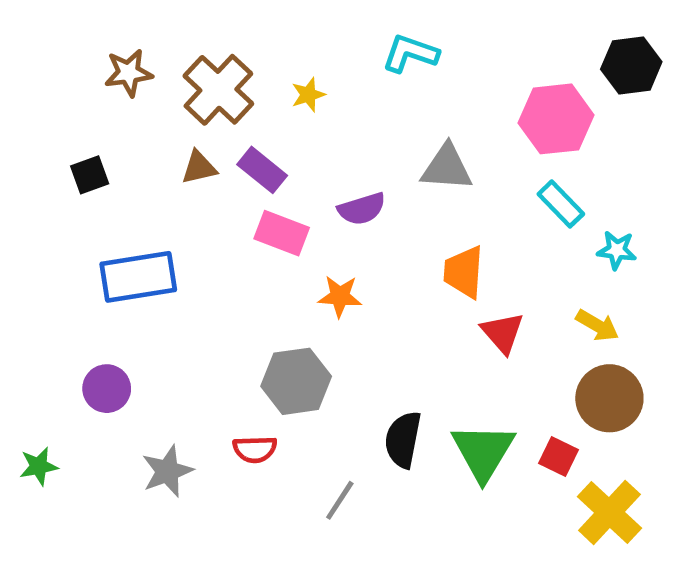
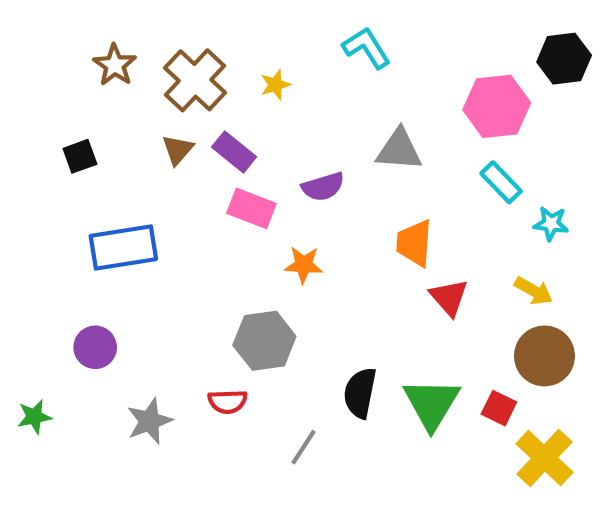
cyan L-shape: (410, 53) -> (366, 48), turned 39
brown star: (129, 73) -> (115, 65), turned -30
brown triangle: (199, 168) -> (178, 150), turned -36

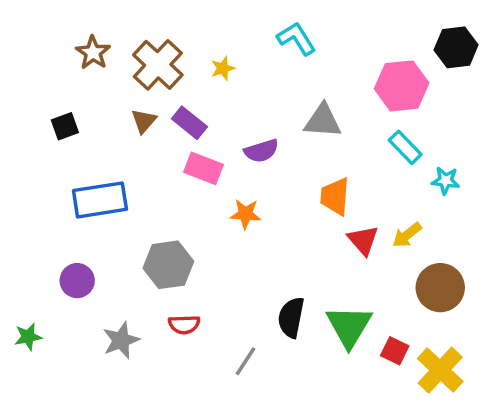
yellow arrow: (534, 291) -> (407, 235), moved, turned 112
gray hexagon: (264, 341) -> (168, 265), moved
red square: (499, 408) -> (395, 351), moved

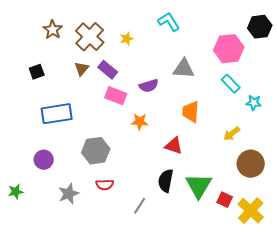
red triangle: (363, 240) -> (174, 146), moved, turned -30

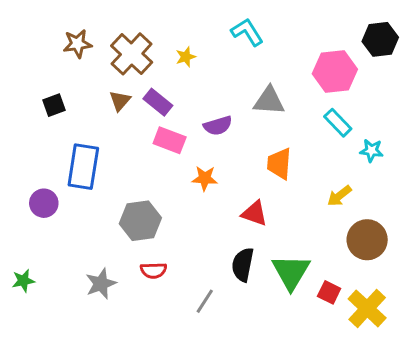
brown star: (53, 30) -> (77, 44), turned 30
blue rectangle: (57, 114) -> (83, 167), turned -72
purple circle: (44, 160) -> (44, 203), moved

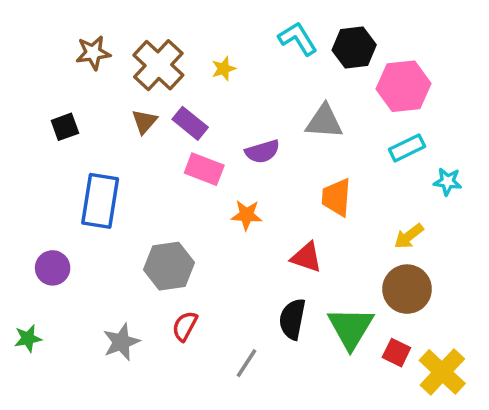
black hexagon: (380, 39) -> (354, 47), moved
cyan rectangle: (338, 123) -> (407, 148), turned -72
purple circle: (44, 203) -> (53, 268), moved
brown circle: (367, 240) -> (407, 289), moved
red semicircle: (154, 270) -> (185, 326), turned 120

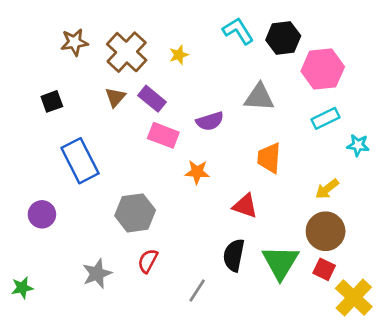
blue rectangle: (100, 201) -> (80, 161), turned -36
green star: (28, 338) -> (22, 288), moved
red square: (396, 353) -> (324, 269), moved

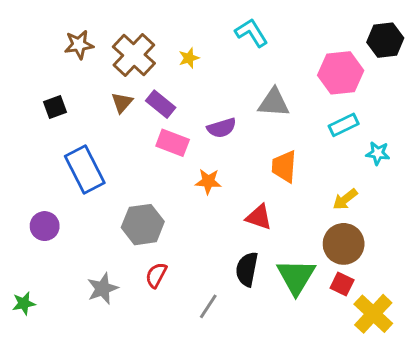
black hexagon: (283, 38) -> (385, 40), moved

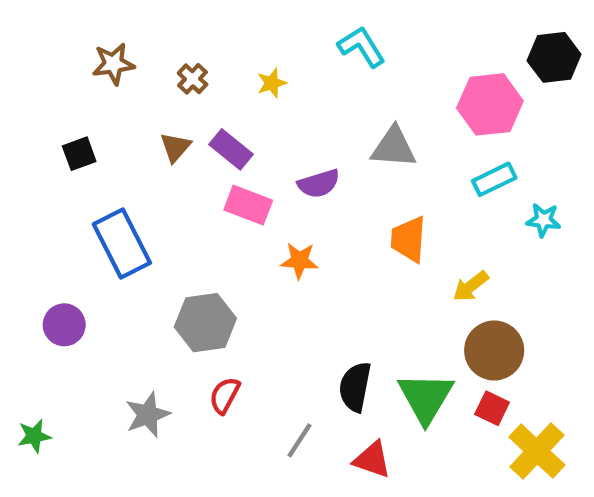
brown cross: (134, 55) -> (193, 79), size x0.5
yellow arrow: (345, 199) -> (471, 286), moved
red triangle: (259, 217) -> (372, 460), moved

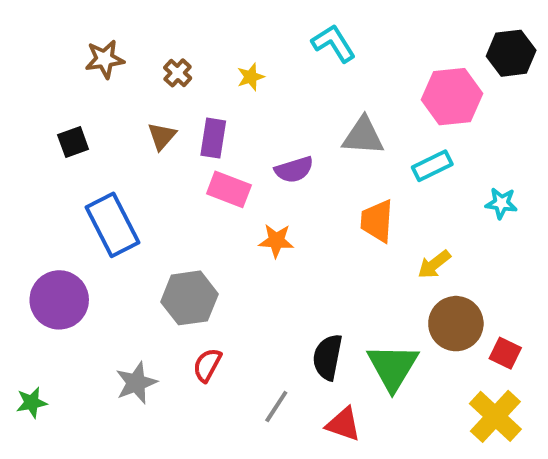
purple rectangle: (231, 149) -> (213, 138), turned 60
cyan rectangle: (494, 179) -> (432, 166), moved
purple circle: (64, 325) -> (59, 300), size x1.5
red square: (492, 408) -> (505, 353), moved

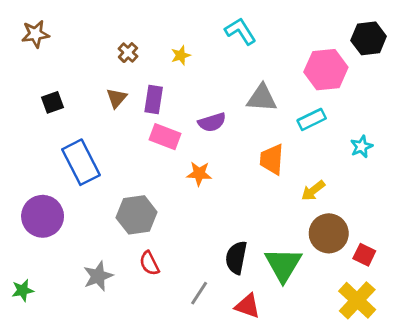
brown star: (105, 59) -> (35, 34), moved
cyan star: (501, 203) -> (361, 147), turned -30
red semicircle: (207, 365) -> (149, 263), turned -55

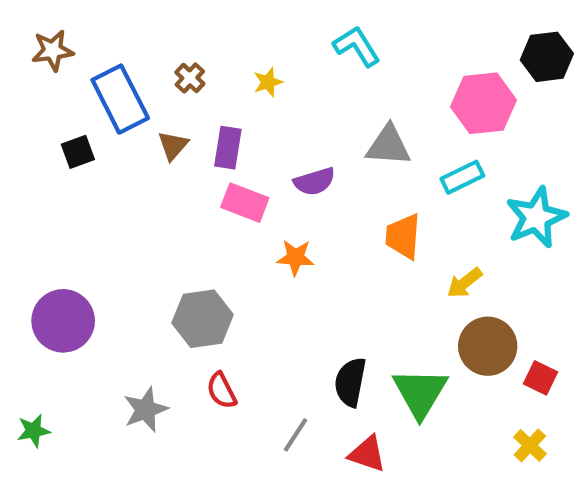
cyan star: (361, 147) -> (536, 217), size x1.8
blue rectangle: (81, 162) -> (120, 99), moved
yellow cross: (357, 300) -> (530, 445), size x0.6

